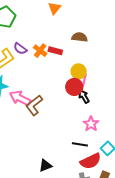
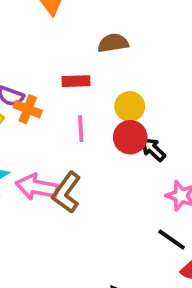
orange cross: (40, 51) -> (28, 109), moved
pink line: (84, 80) -> (81, 129), moved
black line: (80, 144) -> (172, 239), turned 42

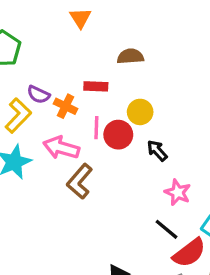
orange cross: (28, 109) -> (66, 106), moved
red circle: (130, 137) -> (118, 135), moved
pink arrow: (37, 187) -> (61, 148), moved

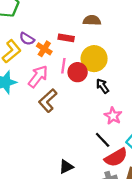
yellow circle: (140, 112) -> (94, 59), size x1.5
pink arrow: (61, 148) -> (38, 76), turned 105

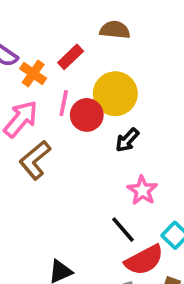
red rectangle: (66, 38) -> (71, 57), turned -56
black arrow: (102, 86) -> (127, 140), turned -104

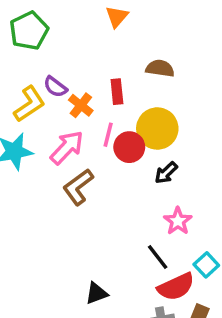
red rectangle: (71, 57) -> (117, 92), turned -55

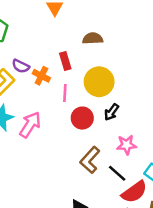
red circle: (129, 147) -> (82, 118), moved
pink arrow: (67, 148) -> (30, 125), moved
brown L-shape: (78, 187) -> (90, 160), moved
pink star: (178, 221) -> (127, 145), turned -30

